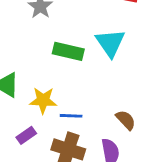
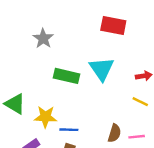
brown semicircle: (126, 120) -> (114, 133), turned 60

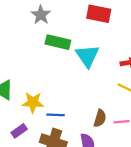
gray star: (43, 38) -> (41, 15), moved
green rectangle: (67, 76) -> (58, 42), moved

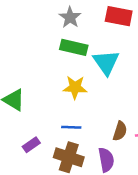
gray star: (41, 15) -> (70, 17), moved
yellow star: (33, 102) -> (75, 87), moved

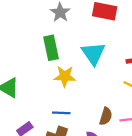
green rectangle: (74, 47) -> (51, 48), moved, turned 65

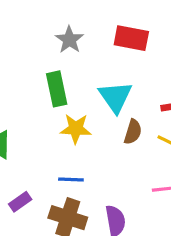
brown semicircle: (106, 116) -> (133, 132), moved

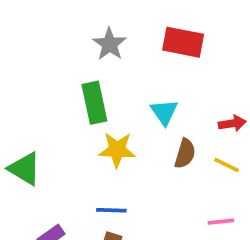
cyan triangle: (115, 97) -> (164, 112), size x0.7

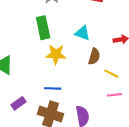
cyan triangle: (164, 112) -> (82, 33), turned -35
yellow line: (227, 165) -> (111, 74), moved

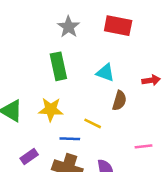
yellow star: (56, 54) -> (51, 109), moved
yellow line: (111, 74) -> (93, 123), moved

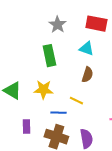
cyan triangle: (105, 73) -> (86, 49), moved
brown semicircle: (119, 101) -> (87, 75), moved
purple rectangle: (29, 157) -> (26, 127), turned -56

